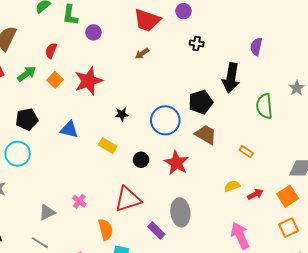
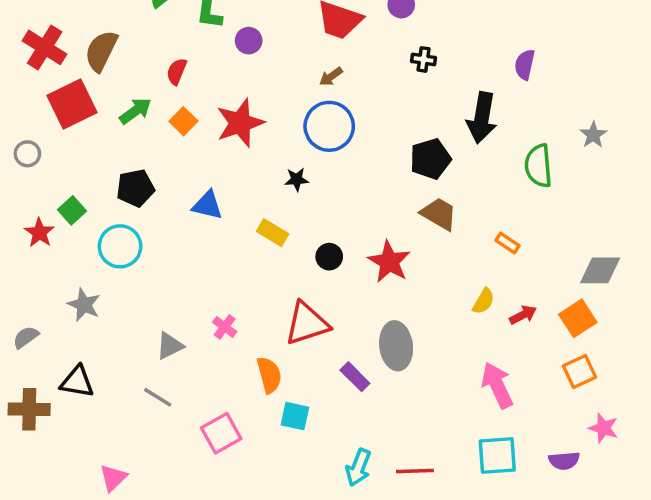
blue circle: (165, 120) -> (329, 126), moved
yellow semicircle: (232, 186) -> (484, 301), turned 140

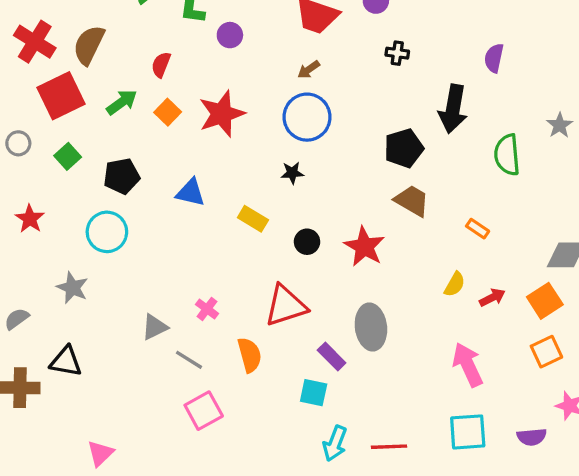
black star: (297, 179) -> (292, 173), moved
green square: (72, 210) -> (68, 156), moved
gray line: (158, 397) -> (189, 360), moved
cyan square: (295, 416) -> (314, 393), moved

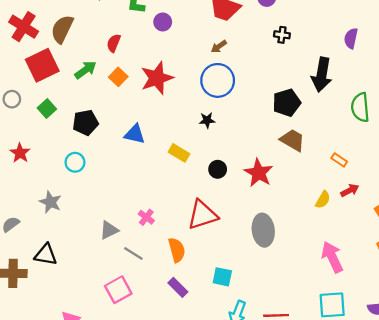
cyan circle: (107, 232) -> (75, 162), size x0.7
red arrow: (492, 297) -> (350, 190), moved
purple rectangle: (332, 357) -> (178, 287), moved
pink square: (204, 411) -> (118, 290), moved

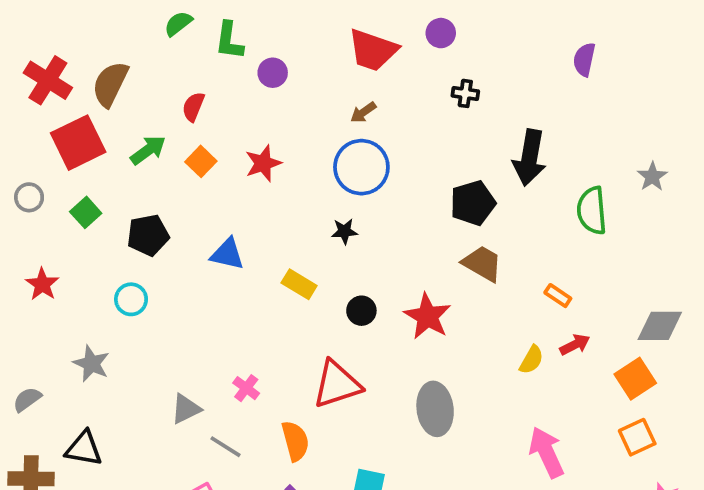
purple semicircle: (351, 38) -> (584, 59), moved
red star: (157, 78) -> (263, 163), size x0.7

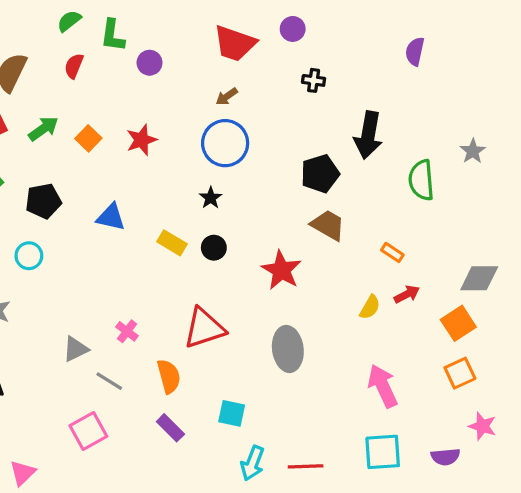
red semicircle: (193, 107) -> (74, 66), moved
black star: (344, 231) -> (211, 198), turned -30
black circle: (361, 311) -> (214, 248), moved

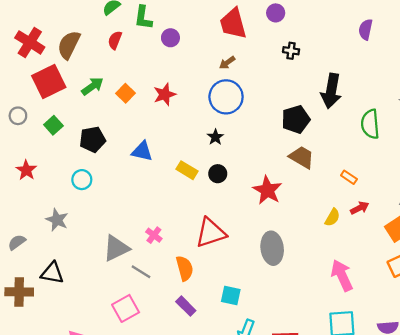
red trapezoid: (235, 43) -> (233, 24), turned 56
gray triangle: (76, 349) -> (116, 248), size x1.4

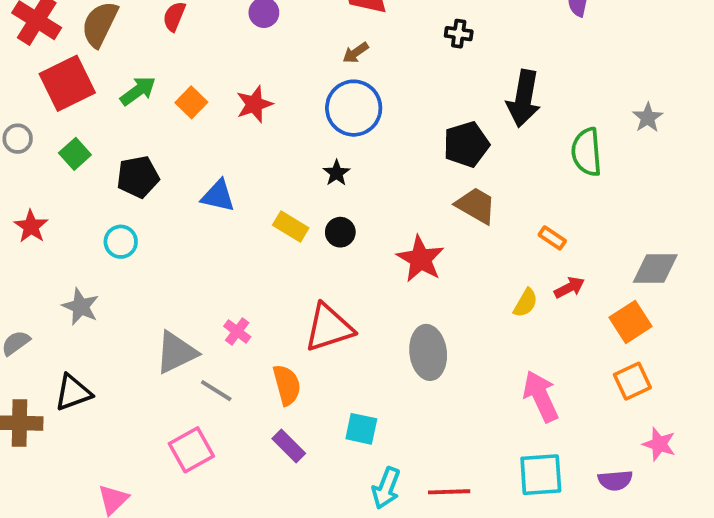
black triangle: (52, 273) -> (73, 393), turned -30

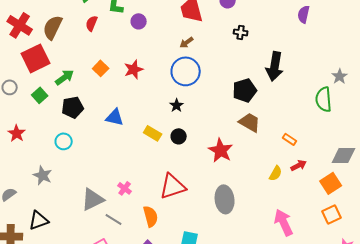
green arrow: (138, 91) -> (65, 77), moved
green semicircle: (587, 152) -> (324, 99), moved

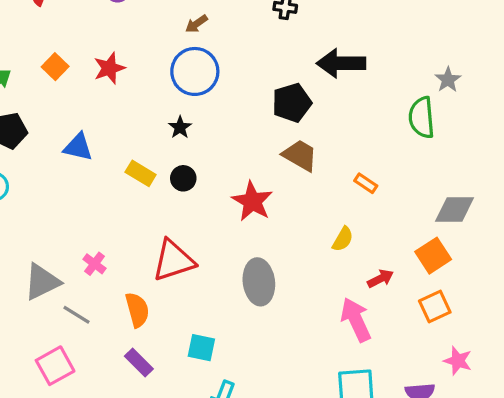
black arrow: (275, 66) -> (341, 63), turned 80
red arrow: (299, 165) -> (381, 279), moved

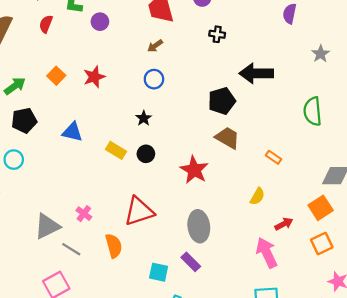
blue circle: (195, 71) -> (154, 79), size x0.6
gray star: (448, 80) -> (321, 54), moved
purple rectangle: (139, 362) -> (191, 262), moved

